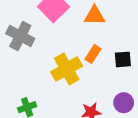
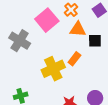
black square: (123, 59) -> (95, 41), moved

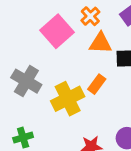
gray cross: (20, 41) -> (26, 81), moved

